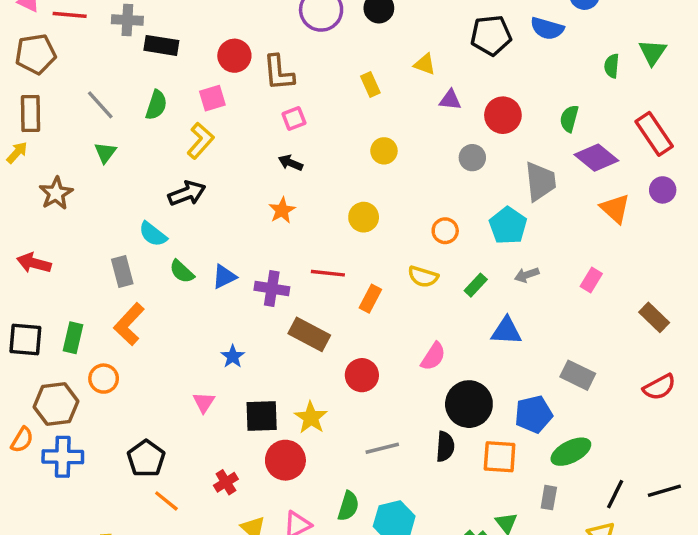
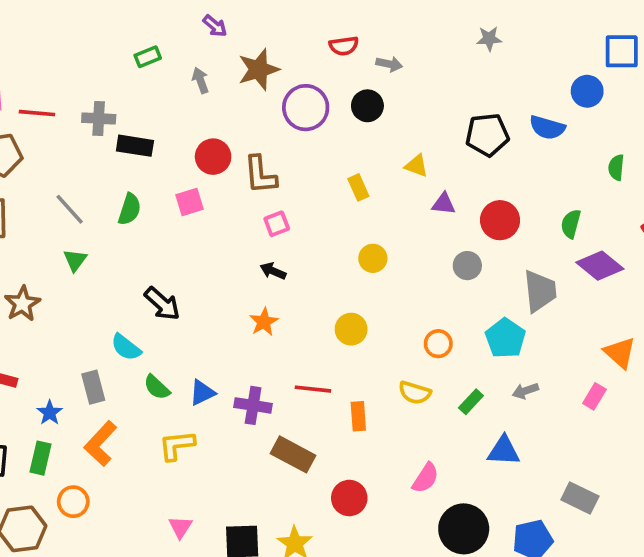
yellow L-shape: (200, 141) -> (177, 445), moved, turned -138
black arrow: (187, 193) -> (162, 304), turned 63
orange triangle: (615, 209) -> (620, 353), moved
orange rectangle: (370, 299) -> (358, 416), turned -32
blue star: (233, 356) -> (50, 413), moved

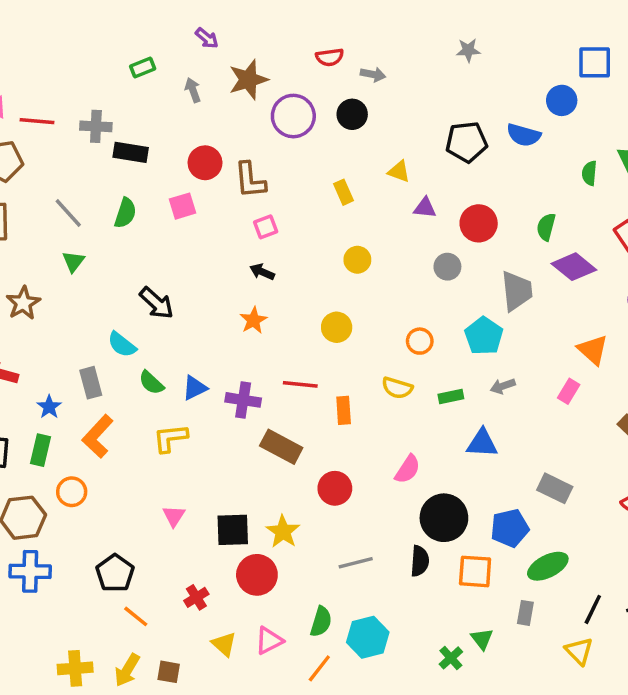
green rectangle: (471, 402) -> (451, 397), turned 35

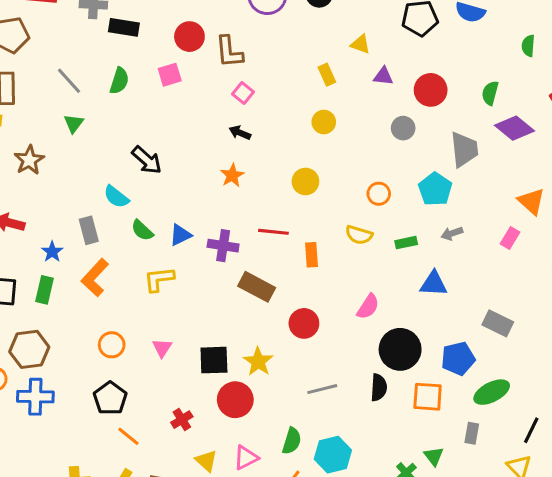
yellow rectangle: (344, 192) -> (327, 75), moved
pink square: (266, 227) -> (243, 93), turned -30
orange circle: (72, 492) -> (112, 345), moved

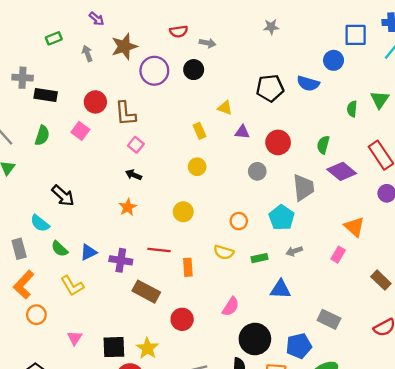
pink square: (170, 75) -> (80, 131), turned -36
yellow L-shape: (159, 279) -> (72, 286), turned -115
orange circle: (112, 345) -> (36, 315), moved

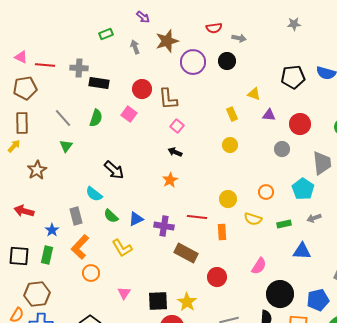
yellow circle: (183, 212) -> (228, 199), moved

